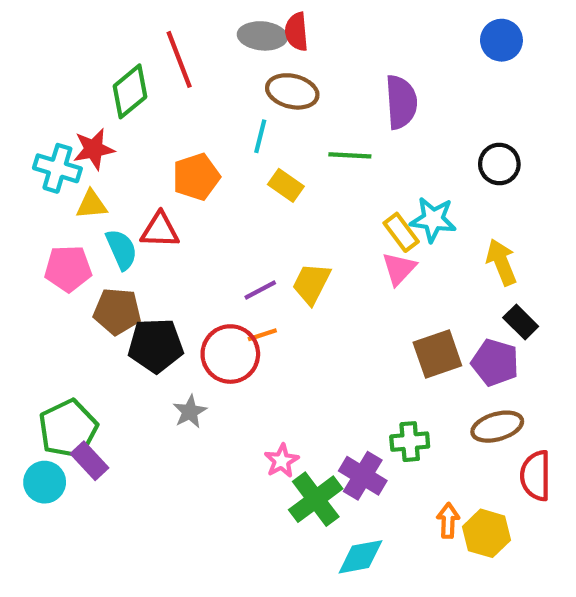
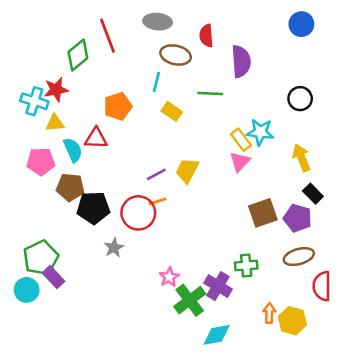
red semicircle: (297, 32) -> (206, 36), moved

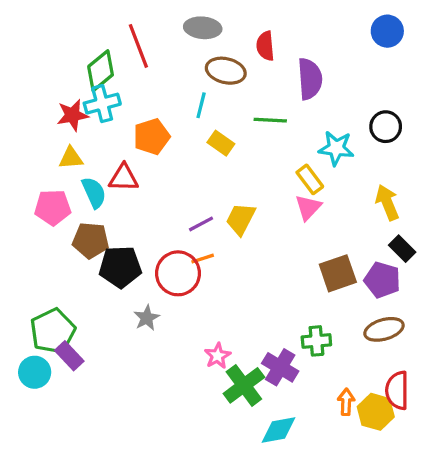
cyan cross: (34, 101) -> (102, 104), moved, turned -32
cyan star: (260, 132) -> (336, 148), moved
red semicircle: (322, 286) -> (397, 390), moved

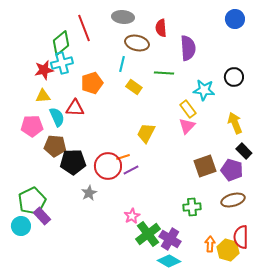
purple line: (201, 224) -> (131, 170), moved
purple cross: (280, 367) -> (170, 239), moved
cyan diamond: (279, 430) -> (169, 261), turned 40

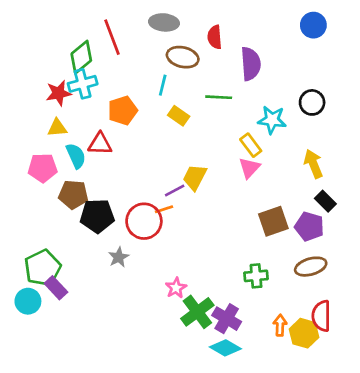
purple line: (131, 170) -> (175, 191), moved

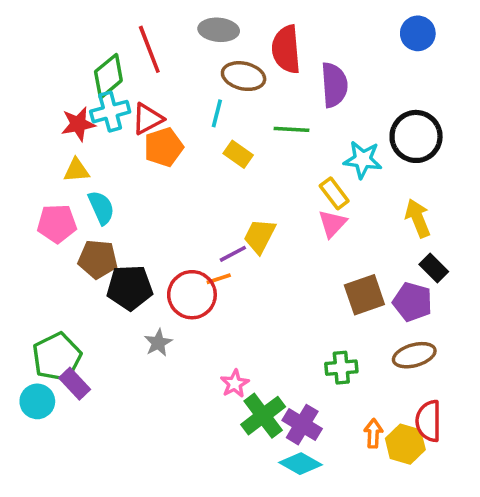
red semicircle: (215, 37) -> (286, 49), size x1.5
black circle: (312, 102) -> (416, 136), size x1.5
red triangle: (100, 144) -> (148, 119), moved, turned -30

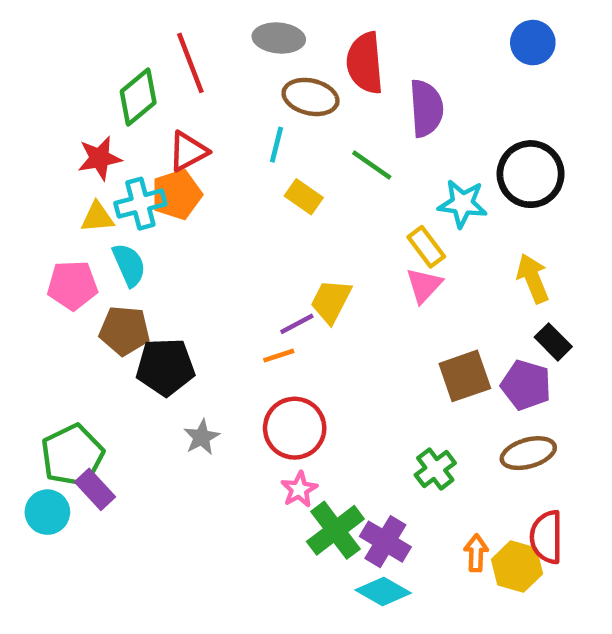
cyan cross: (110, 112) -> (140, 204), moved
green line: (292, 129) -> (372, 165), turned 32
orange pentagon: (164, 147) -> (177, 195), moved
red circle: (192, 295) -> (295, 428), moved
green cross: (341, 368) -> (435, 469), turned -32

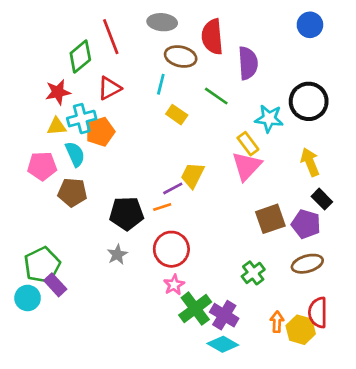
orange pentagon: (177, 195) -> (100, 132), moved
pink triangle: (424, 285) -> (247, 166), size x1.4
black pentagon: (165, 367) -> (127, 214), moved

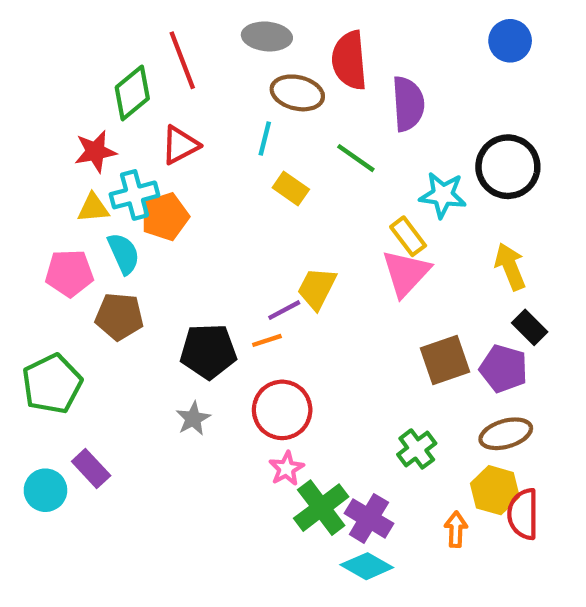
green pentagon: (42, 265) -> (52, 384), moved
yellow hexagon: (301, 330) -> (495, 490), moved

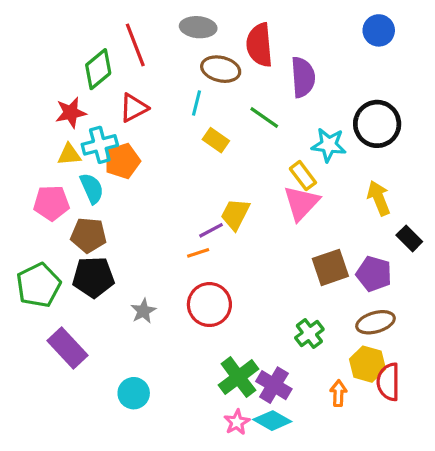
black rectangle: (530, 327) -> (409, 238), moved
black pentagon: (208, 351) -> (93, 277), moved
purple rectangle: (91, 469) -> (68, 348), size x1.4
pink star: (286, 469) -> (237, 422), moved
cyan circle: (45, 490) -> (134, 393), moved

